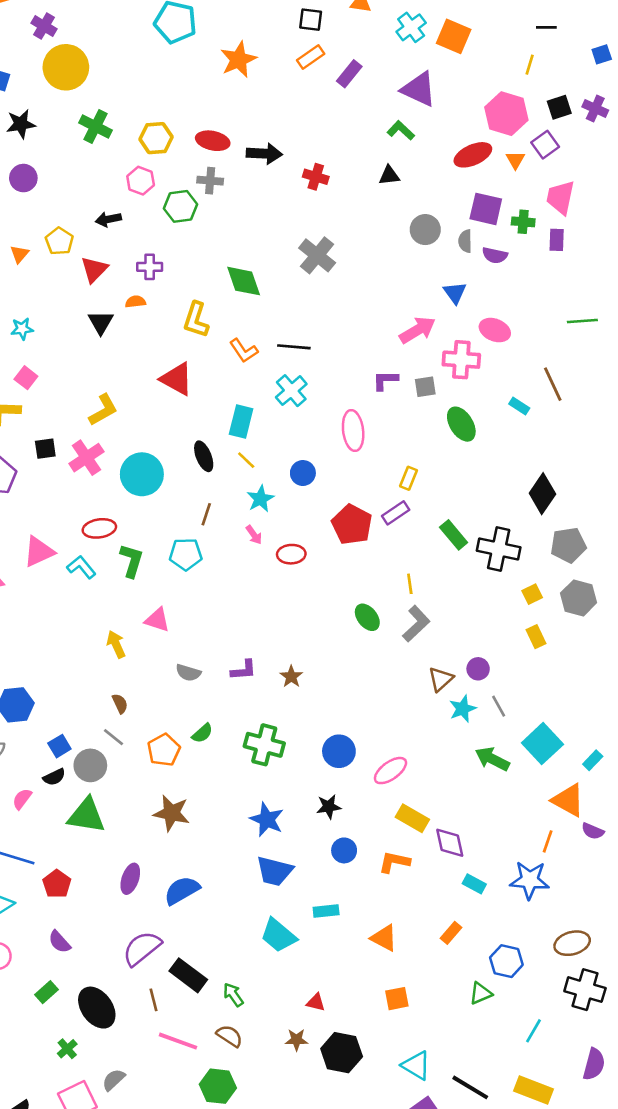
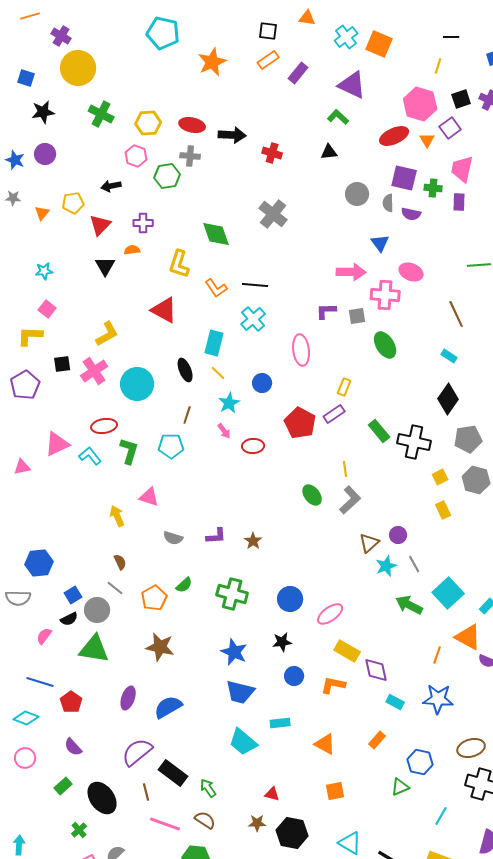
yellow pentagon: (59, 241) -> (73, 203), turned 30
pink arrow: (418, 330) -> (351, 272), turned 32
cyan rectangle: (519, 406) -> (449, 356), moved
orange line: (548, 841) -> (437, 655), moved

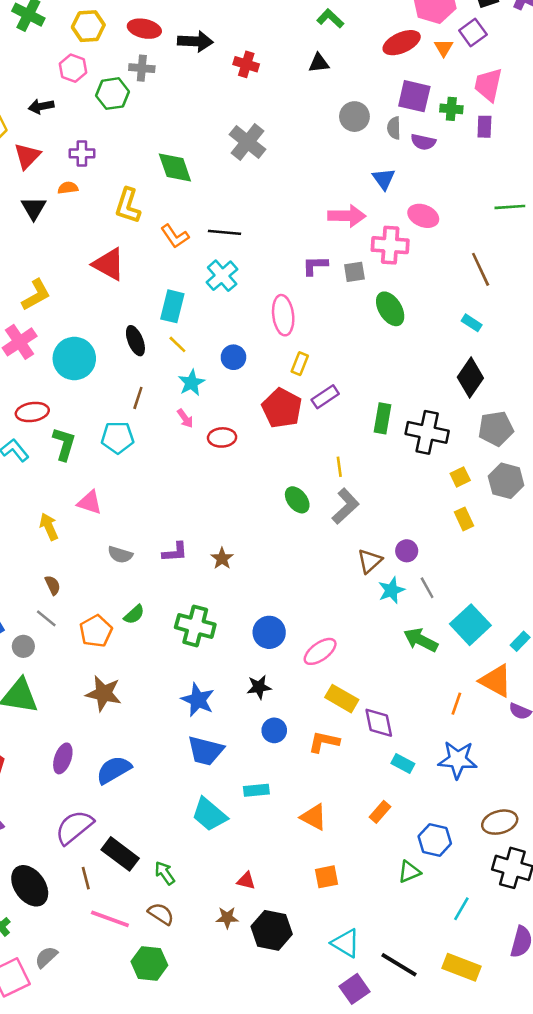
yellow rectangle: (344, 387) -> (300, 364), moved
green rectangle: (379, 431) -> (382, 418), turned 50
gray circle: (97, 610) -> (23, 646), size x0.7

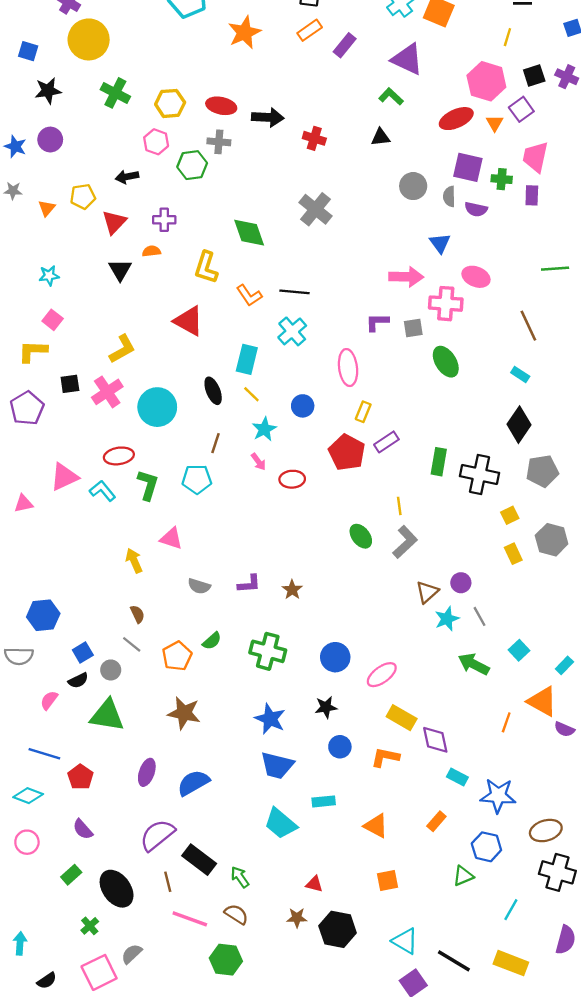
gray hexagon: (506, 481) -> (552, 540), moved
cyan square: (470, 625) -> (519, 650), size x0.6
blue star: (458, 760) -> (498, 796), moved

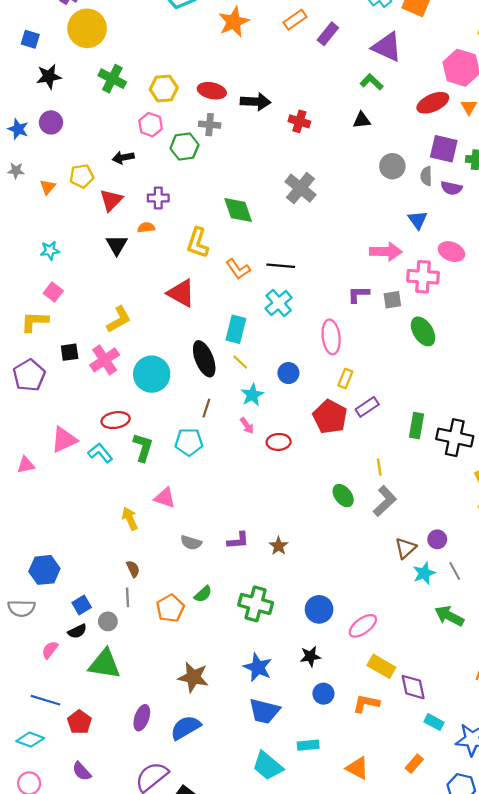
black ellipse: (213, 391) -> (204, 359), size x1.4
gray line: (132, 644) -> (128, 597), turned 48
brown star: (184, 713) -> (193, 677), moved

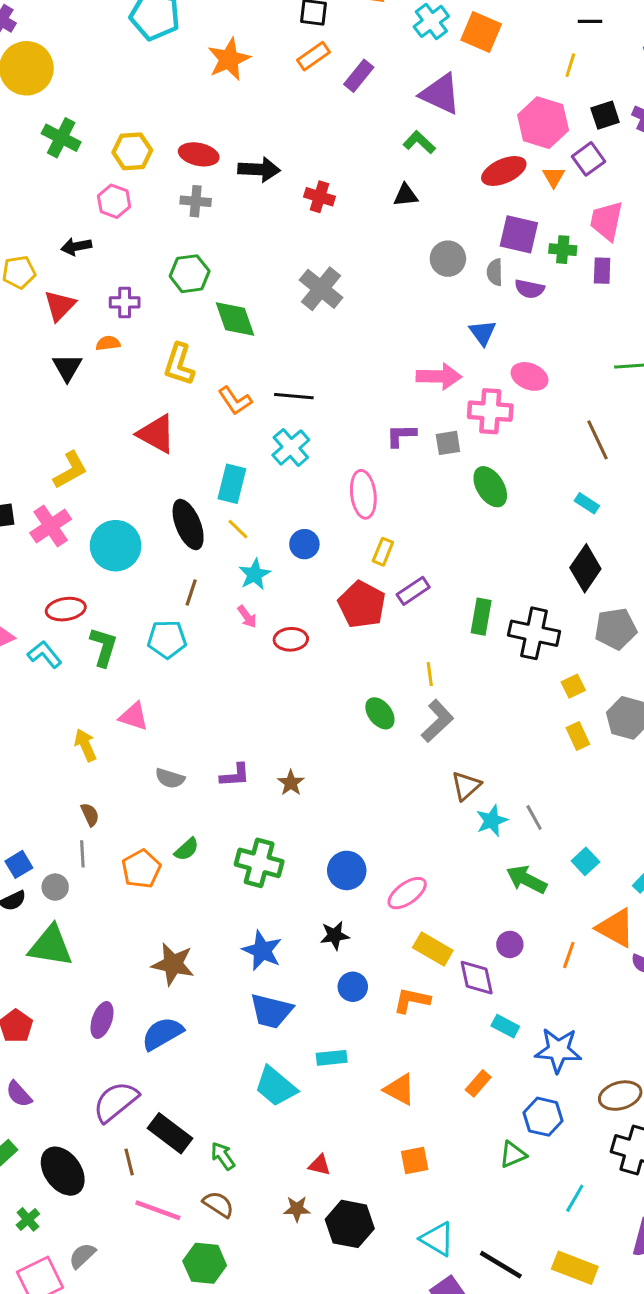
green hexagon: (184, 147) -> (190, 274), moved
purple circle: (437, 539) -> (510, 944), moved

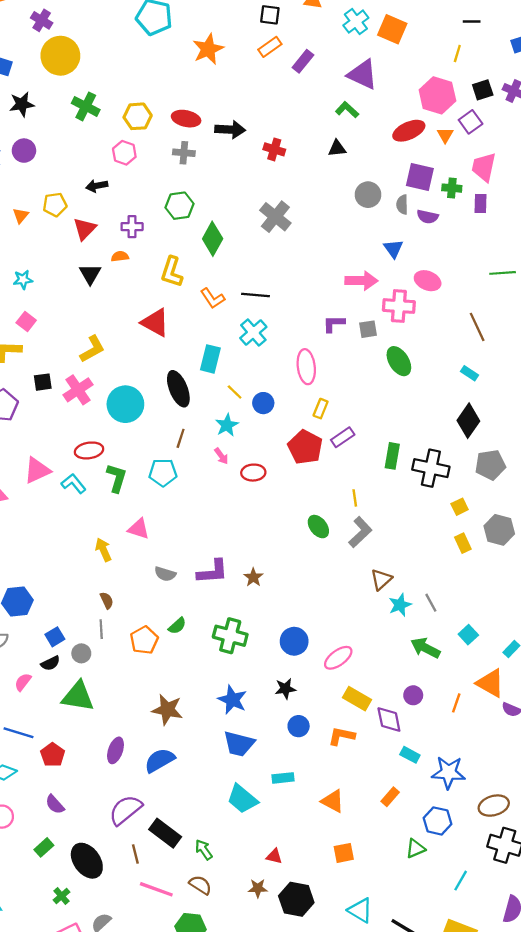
green diamond: (235, 319) -> (213, 239), turned 48
yellow line: (238, 529) -> (235, 392), moved
purple L-shape: (235, 775) -> (213, 572), size x1.4

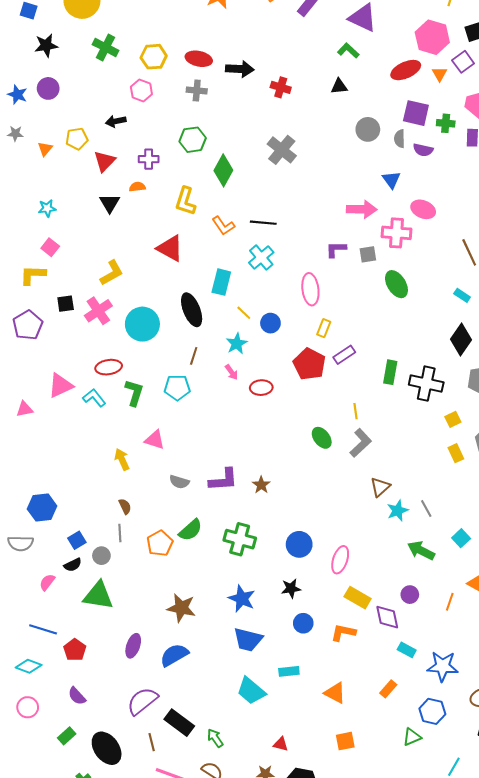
green semicircle: (177, 626) -> (191, 530), size x1.4
pink ellipse: (338, 658) -> (340, 560), turned -36

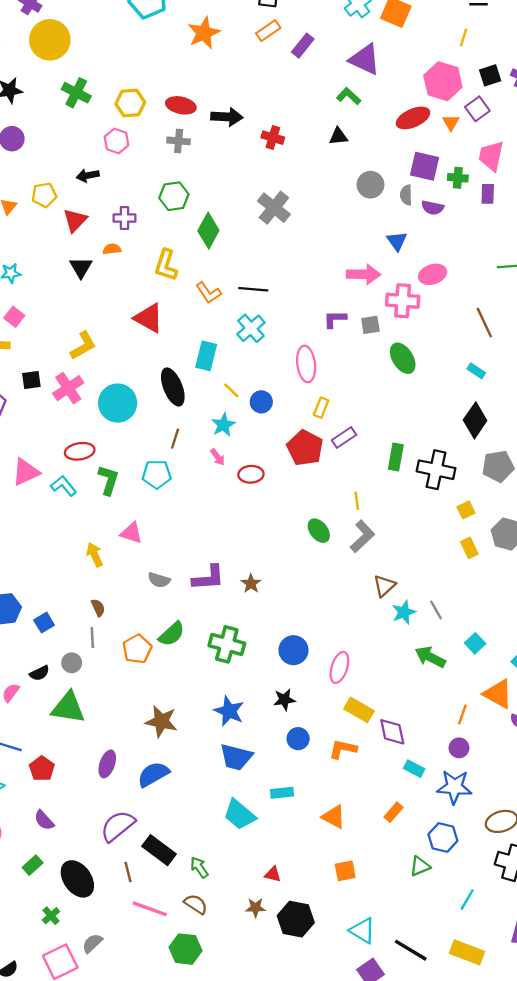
pink ellipse: (423, 209) -> (433, 274), turned -40
blue square: (77, 540) -> (44, 623), moved
purple circle: (410, 595) -> (459, 748), moved

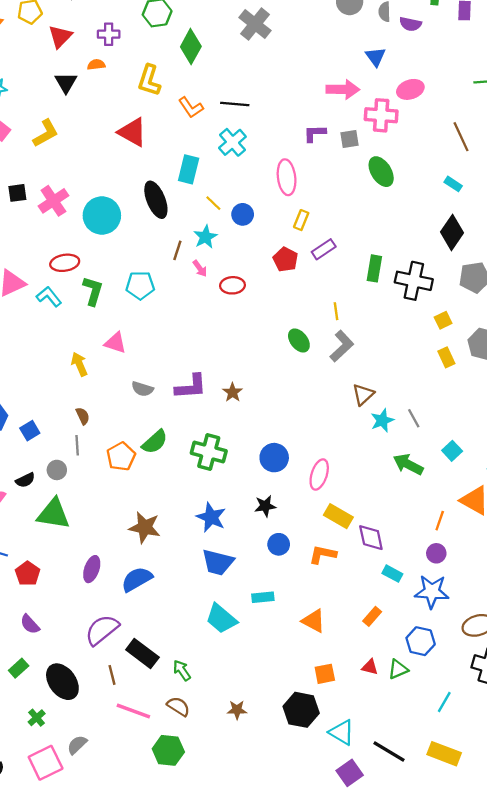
yellow L-shape: (83, 346) -> (46, 133), moved
brown line: (175, 439) -> (177, 250), moved
red pentagon: (305, 448) -> (285, 259), size x0.7
red triangle: (273, 874) -> (370, 667), moved
black hexagon: (296, 919) -> (301, 710), moved

